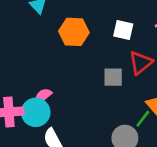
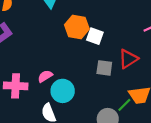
white square: (123, 30) -> (95, 36), moved
cyan circle: (36, 112) -> (63, 91), moved

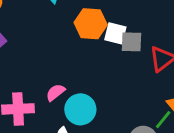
gray square: (104, 68) -> (132, 42), moved

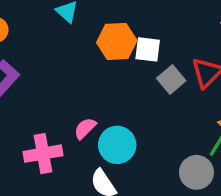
gray square: (132, 42) -> (171, 79), moved, turned -35

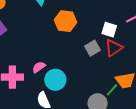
white square: (148, 49) -> (109, 30), moved

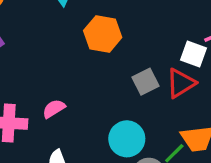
white square: (109, 30) -> (193, 54), moved
cyan circle: (55, 80) -> (127, 139), moved

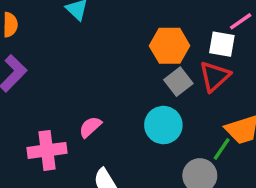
orange hexagon: (103, 34) -> (170, 46), moved
cyan circle: (127, 139) -> (163, 125), moved

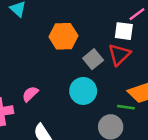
orange hexagon: (170, 46) -> (63, 36), moved
green line: (222, 149) -> (126, 107), turned 66

